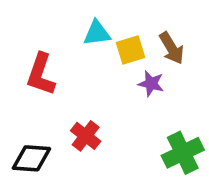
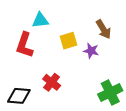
cyan triangle: (97, 33) -> (40, 20), moved
yellow square: (130, 50) -> (69, 41), moved

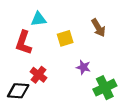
purple star: (91, 51) -> (83, 67), moved
red cross: (52, 82) -> (38, 75), moved

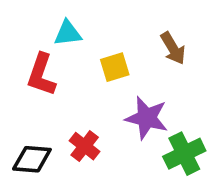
purple star: (83, 67) -> (147, 118), size x1.6
red cross: (38, 75) -> (85, 146), moved

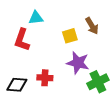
yellow square: (115, 67) -> (70, 36), moved
red cross: (85, 146) -> (45, 78), turned -35

